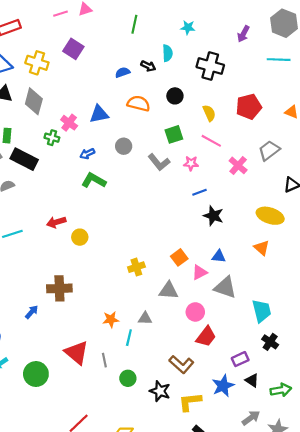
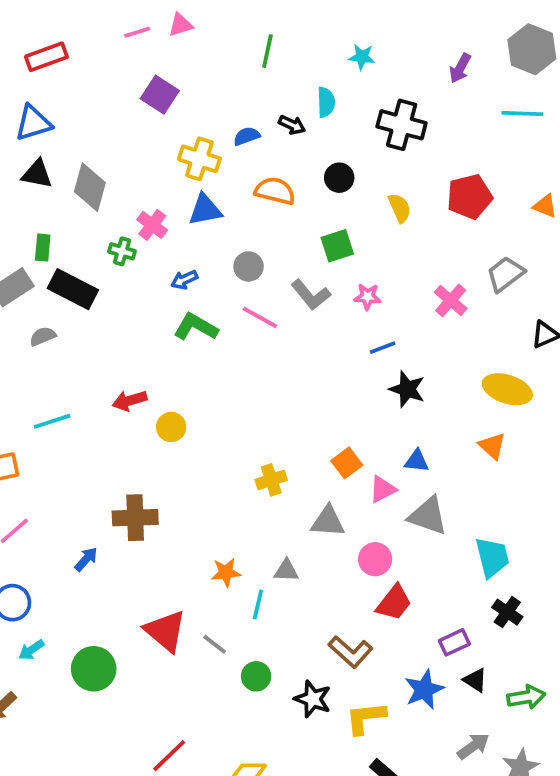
yellow cross: (37, 63) -> (199, 159), moved
pink line: (211, 141) -> (260, 317), moved
gray line: (104, 360) -> (215, 644), turned -40

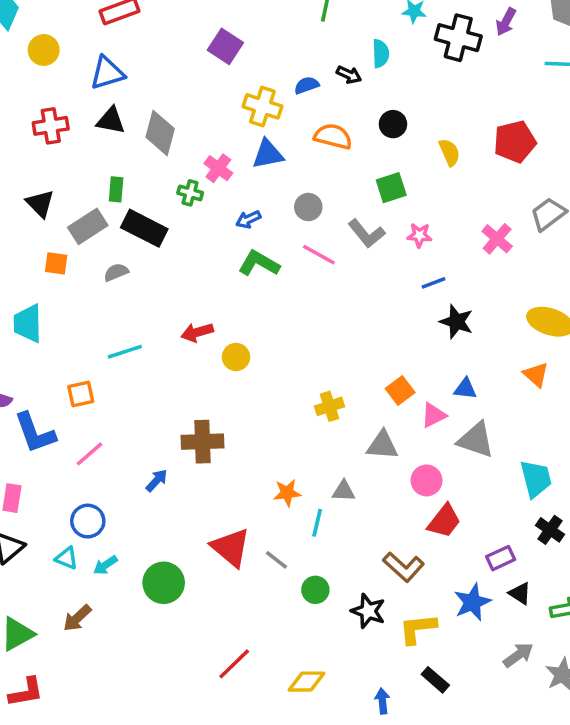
black cross: (402, 125) -> (458, 38), moved

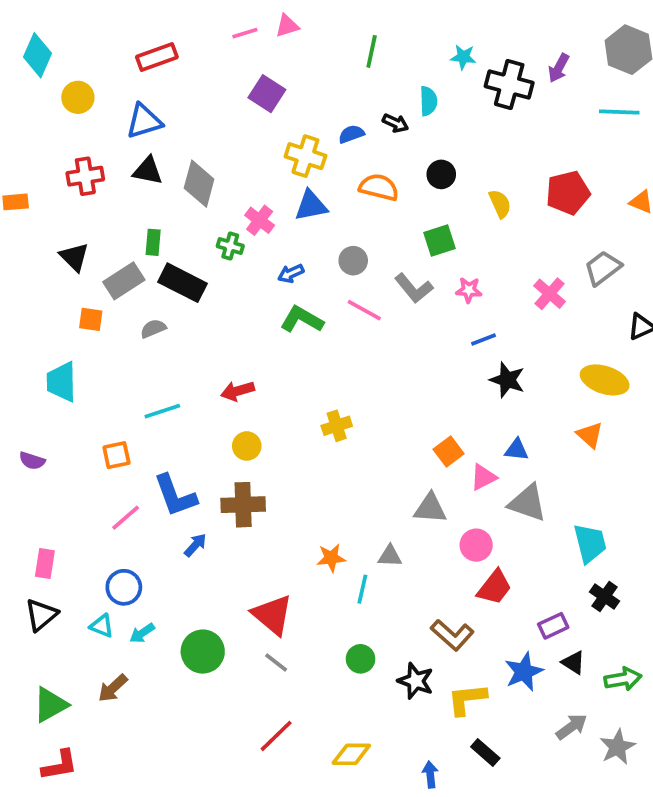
yellow circle: (236, 357) -> (247, 446), moved
yellow cross: (329, 406) -> (337, 426), moved
blue L-shape: (35, 433) -> (175, 496), moved
gray line: (277, 560) -> (276, 663), moved

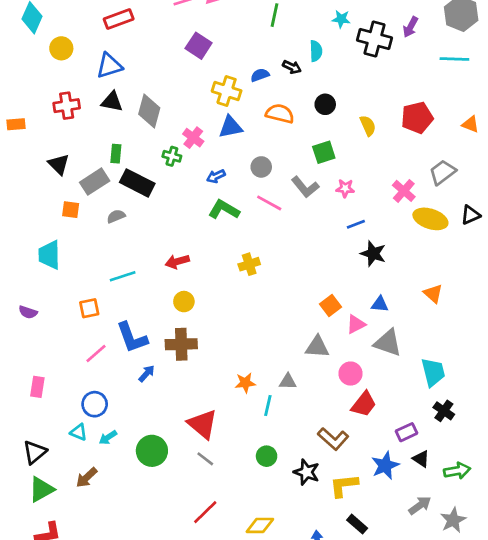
yellow ellipse: (605, 380) -> (430, 219), moved
yellow cross: (337, 426) -> (249, 264), moved
black triangle: (41, 615) -> (35, 452), moved

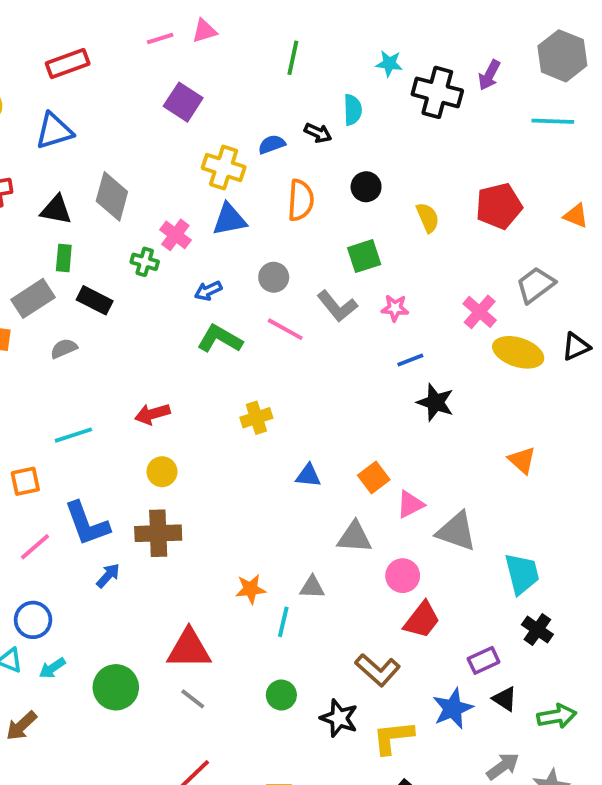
black triangle: (112, 102) -> (56, 210), moved
orange semicircle: (280, 114) -> (301, 200), turned 80
black rectangle: (137, 183) -> (95, 300), size x0.7
blue triangle: (380, 304) -> (308, 476), moved
red triangle: (203, 424) -> (189, 649), turned -40

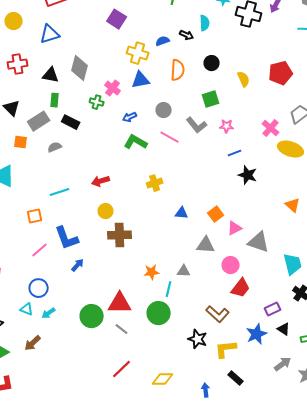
brown cross: (158, 533) -> (120, 235), moved
green circle: (116, 687) -> (92, 316), moved
green circle: (281, 695) -> (159, 313), moved, size x1.5

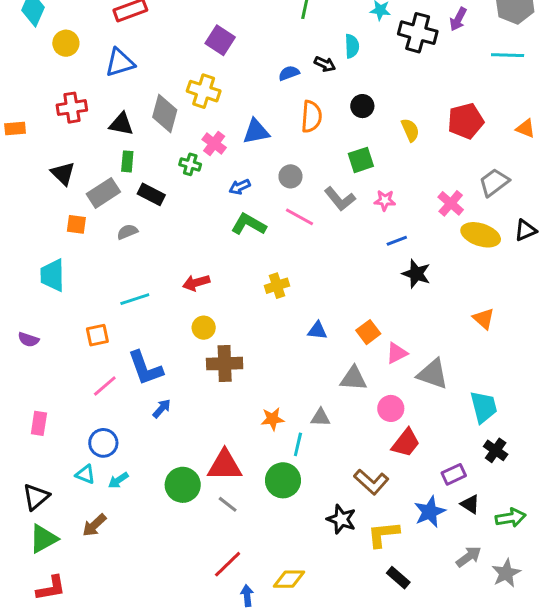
yellow cross: (138, 53) -> (204, 91), moved
blue arrow: (206, 390) -> (247, 596), moved

